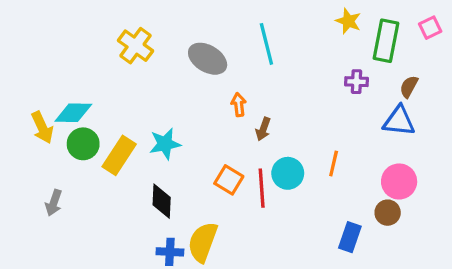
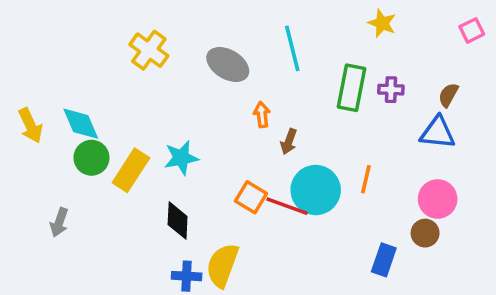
green rectangle: (386, 41) -> (352, 88), moved
cyan diamond: (73, 113) -> (81, 124), turned 66
yellow arrow: (42, 127) -> (30, 125), moved
cyan circle: (288, 173) -> (316, 190), size x1.4
red line: (262, 188) -> (287, 206), turned -66

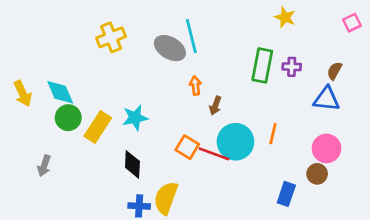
cyan line: (292, 48) -> (191, 36), moved
yellow cross: (149, 50) -> (111, 37), turned 32

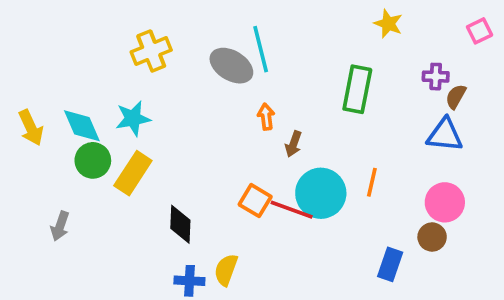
purple cross: (292, 67) -> (436, 77), moved
cyan star: (135, 118) -> (133, 118), moved
yellow semicircle: (166, 198) -> (226, 270), size x0.7

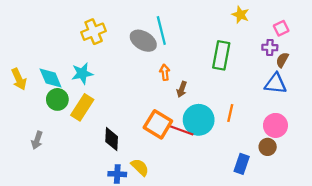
pink square: (479, 31) -> (281, 28), moved
orange square: (255, 201) -> (158, 124), size x1.4
yellow semicircle: (226, 270) -> (140, 167), turned 114

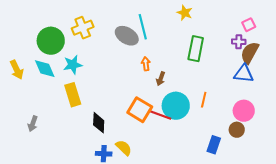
yellow star: (240, 15) -> (185, 13), moved
brown semicircle: (282, 60) -> (250, 53), size x1.6
green circle: (57, 99) -> (51, 41), moved, size x1.4
yellow rectangle: (82, 107) -> (73, 95), turned -50

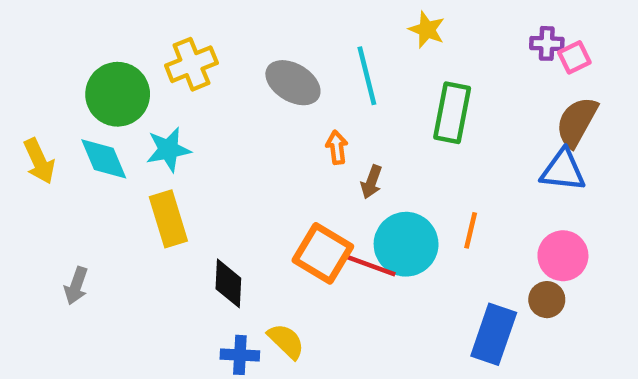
cyan line: (143, 27) -> (367, 76), moved
purple cross: (239, 42) -> (547, 43), moved
blue rectangle: (214, 145) -> (494, 334), size x1.4

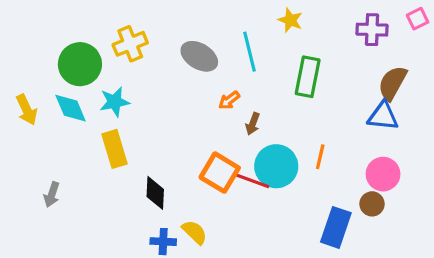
purple cross: (547, 43) -> (372, 30), size x1.4
pink square: (574, 57) -> (418, 19), moved
orange arrow: (337, 147) -> (229, 100), turned -120

